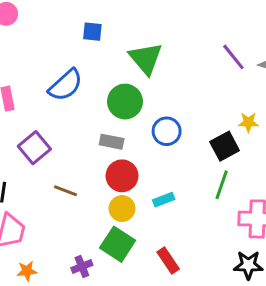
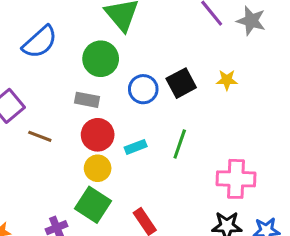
black square: (225, 146) -> (181, 83), moved
green line: (222, 185) -> (180, 144), moved
brown line: (66, 191) -> (40, 136), moved
cyan rectangle: (164, 200) -> (136, 147), moved

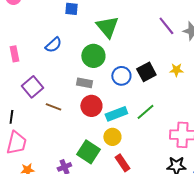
blue semicircle: (40, 42) -> (53, 45), size x0.7
green line: (180, 144) -> (145, 112), turned 30
cyan rectangle: (136, 147) -> (116, 114), size x1.5
yellow circle: (98, 168) -> (112, 137), moved

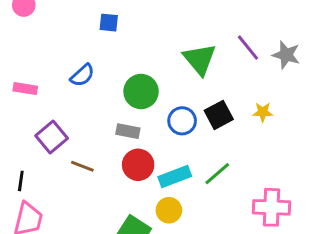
green triangle: (107, 27) -> (200, 59), moved
pink rectangle: (14, 54) -> (25, 89), turned -70

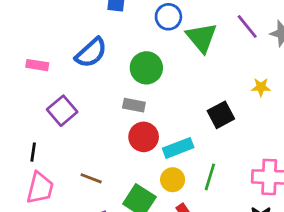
blue semicircle: (82, 75) -> (91, 53), size x1.4
black square: (219, 115) -> (221, 115), moved
blue circle: (182, 121) -> (168, 17), moved
brown line: (82, 166) -> (91, 178), moved
green line: (217, 174) -> (210, 177), moved, turned -32

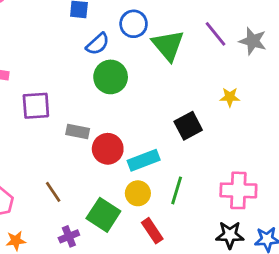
blue semicircle: (91, 53) -> (98, 44), moved, size x0.7
gray rectangle: (134, 105) -> (78, 132), moved
purple square: (62, 111) -> (36, 106), moved, turned 36
brown line: (91, 178) -> (53, 192), turned 35

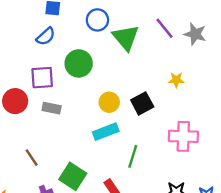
blue semicircle: (98, 44) -> (46, 36), moved
purple square: (36, 106) -> (42, 78), moved
red circle: (108, 149) -> (15, 101), moved
pink cross: (238, 190) -> (183, 136), moved
yellow circle: (138, 193) -> (109, 102), moved

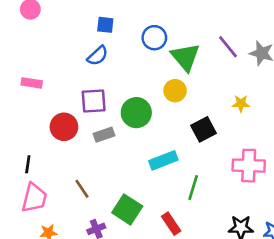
green circle: (79, 63) -> (136, 113), moved
yellow circle: (109, 102) -> (175, 91), moved
gray rectangle: (52, 108) -> (104, 135), turned -30

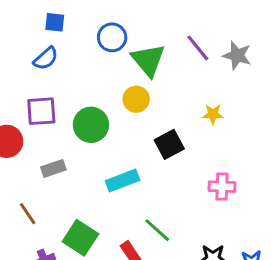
gray rectangle: (104, 135) -> (53, 168), moved
pink cross: (249, 166) -> (222, 187), size x0.7
green line: (193, 188) -> (157, 230), moved, turned -65

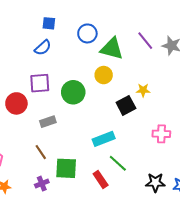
green triangle: (148, 60) -> (112, 49), turned -35
yellow star: (213, 114) -> (143, 90), moved
cyan rectangle: (123, 180) -> (104, 139), moved
brown line: (28, 214) -> (41, 152), moved
green square: (80, 238) -> (66, 168), turned -30

